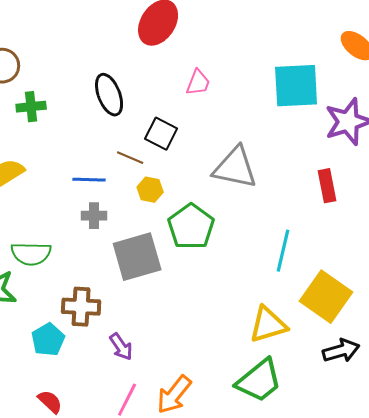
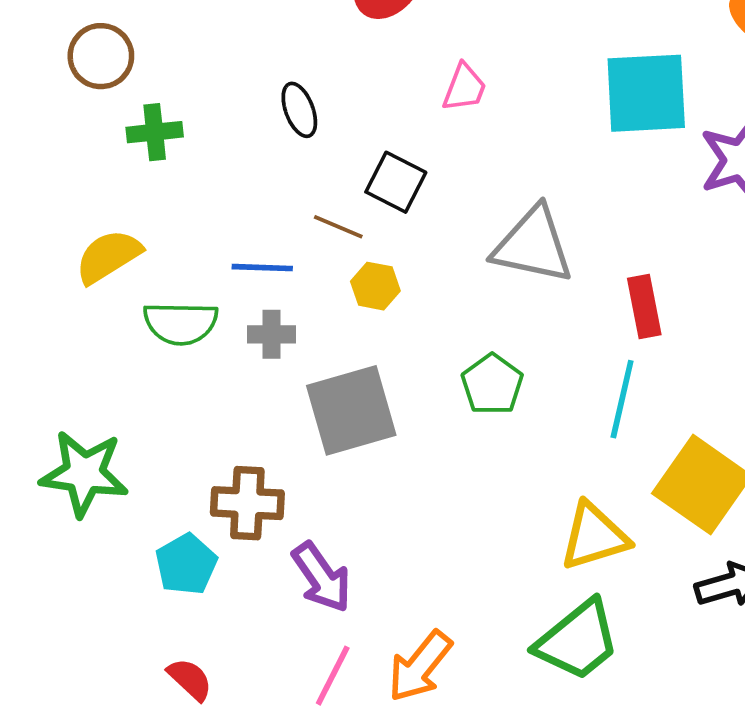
black ellipse: (109, 95) -> (299, 110), size x0.7
red rectangle: (327, 186) -> (644, 306), moved
green pentagon: (191, 227) -> (492, 384), moved, size x0.7
green semicircle: (31, 254) -> (181, 323), moved
purple arrow: (121, 347) -> (322, 577), size x1.4

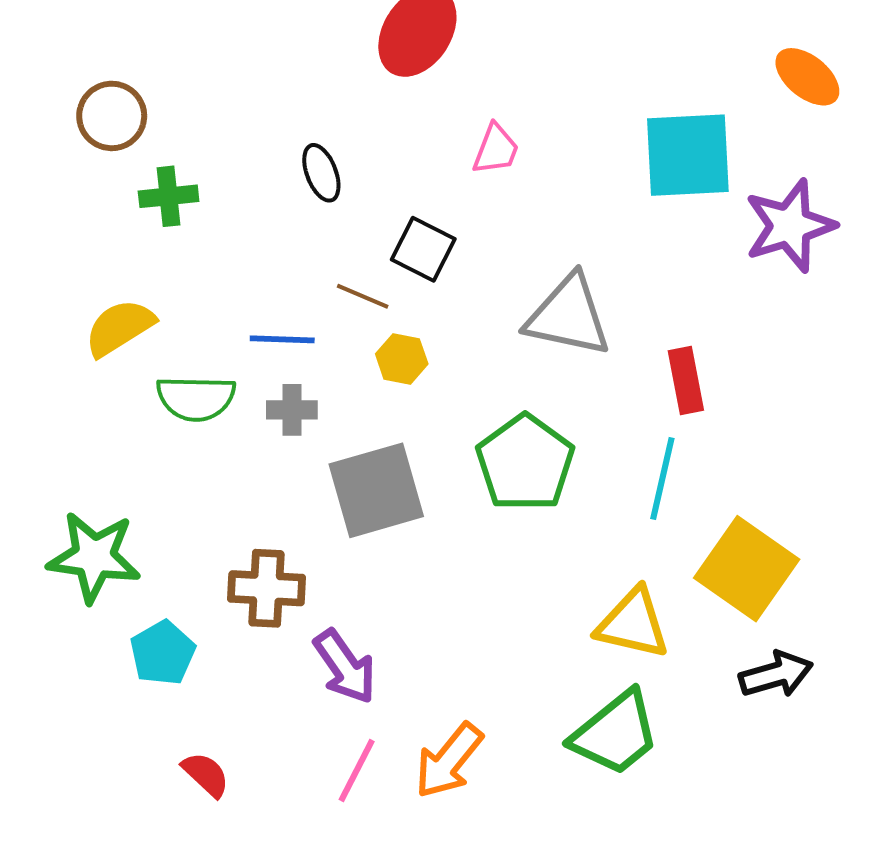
green pentagon: (492, 384) -> (525, 463), size x1.5
yellow triangle: (594, 536) -> (633, 624), turned 30
cyan pentagon: (186, 564) -> (163, 653), moved

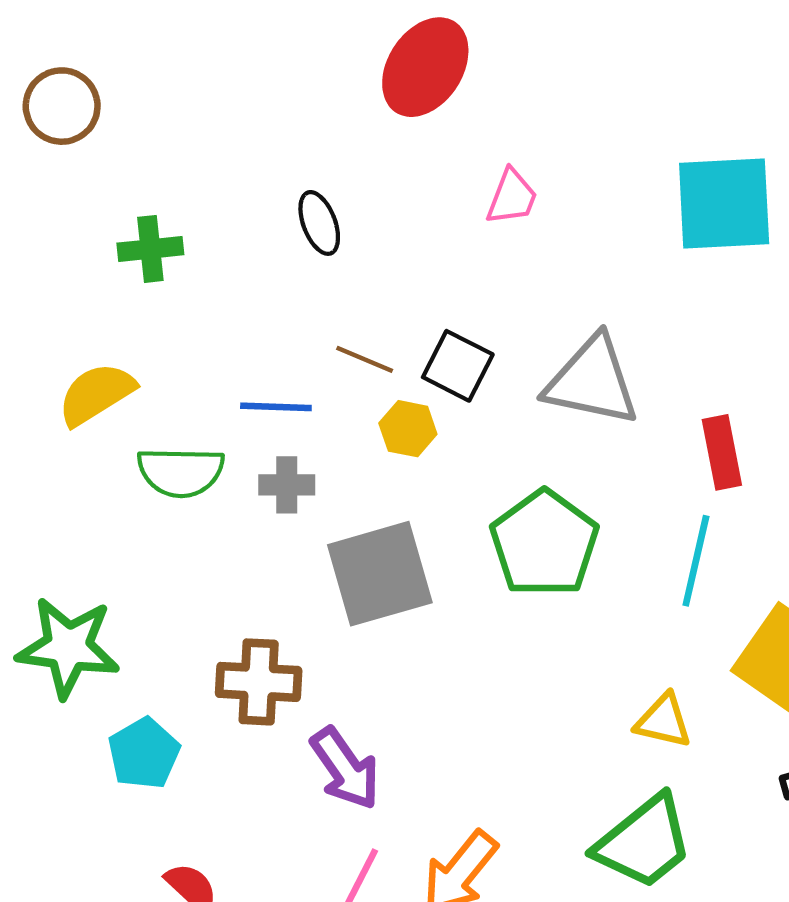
brown circle: (112, 116) -> (62, 106), moved
black square: (423, 249) -> (458, 366), moved
yellow triangle: (633, 624) -> (663, 721), size x0.7

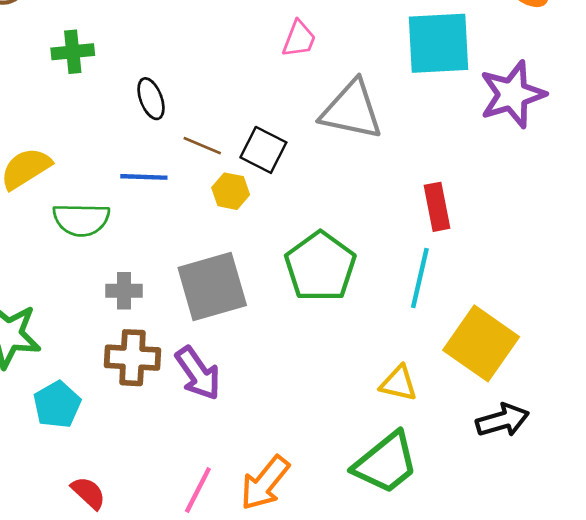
black ellipse: (319, 223) -> (151, 99), moved
green cross: (150, 249) -> (73, 52), moved
gray triangle: (592, 381) -> (352, 110), moved
gray cross: (287, 485) -> (124, 291), moved
purple arrow: (345, 769) -> (198, 373), moved

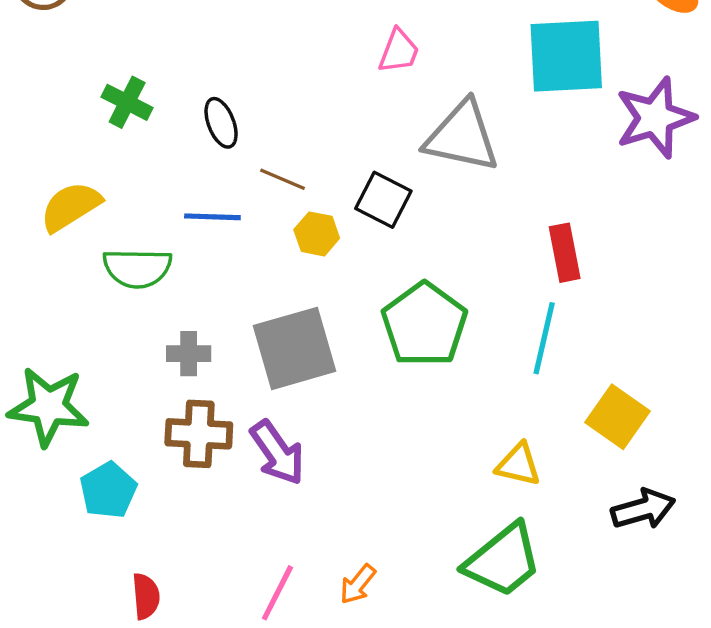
green cross: (73, 52) -> (127, 102), moved, turned 33
black square: (263, 150) -> (383, 200), moved
yellow square: (481, 343) -> (618, 417), size x0.7
orange arrow: (265, 483) -> (358, 584), size x0.6
red semicircle: (88, 493) -> (146, 596), turned 42

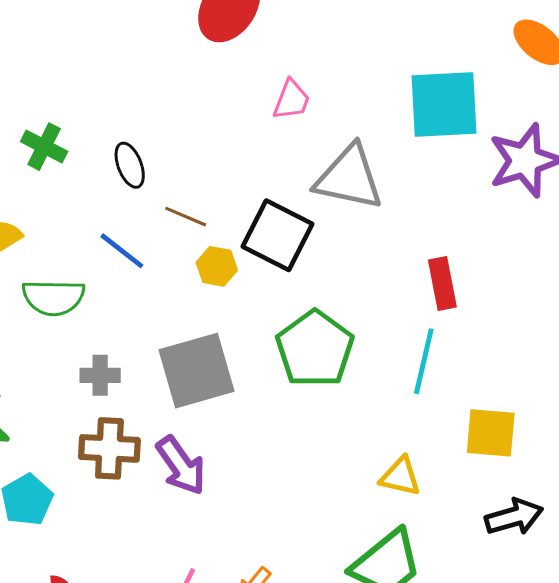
black square: (383, 200) -> (277, 235), size x1.4
blue line: (212, 217) -> (122, 251), turned 36
yellow square: (618, 417) -> (491, 433), turned -30

